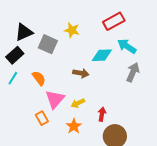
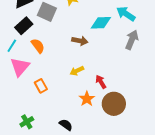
black rectangle: (15, 55) -> (24, 26), moved
pink triangle: (55, 99) -> (20, 67), moved
red arrow: (102, 114) -> (101, 82), turned -40
orange star: (74, 126) -> (87, 99), moved

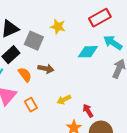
brown arrow: (80, 41) -> (46, 69), moved
orange rectangle: (41, 86) -> (31, 105), moved

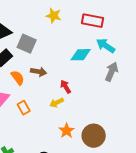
red rectangle: (100, 18) -> (93, 21), turned 40
yellow star: (58, 27) -> (54, 16), moved
red arrow: (88, 111) -> (66, 87), moved

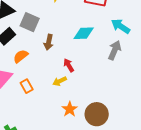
cyan arrow: (106, 46) -> (121, 26), moved
brown arrow: (39, 72) -> (49, 42), moved, turned 91
orange semicircle: (18, 78) -> (21, 56), turned -91

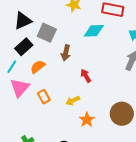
cyan diamond: (84, 33) -> (94, 31), moved
yellow arrow: (60, 81) -> (73, 101), moved
brown circle: (97, 114) -> (122, 114), moved

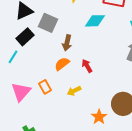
orange semicircle: (38, 67) -> (62, 64), moved
pink triangle: (20, 88) -> (21, 92), moved
orange star: (87, 120) -> (99, 117), moved

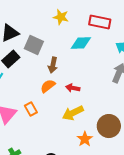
red arrow: (87, 66) -> (73, 88), turned -48
yellow arrow: (74, 91) -> (73, 113), moved, size x1.5

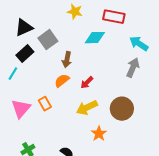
gray square: (34, 45) -> (48, 40), turned 30
red arrow: (73, 88) -> (87, 83), turned -56
brown circle: (109, 126) -> (122, 109), moved

